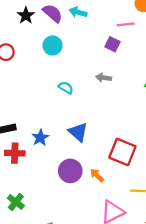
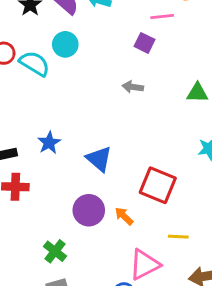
cyan semicircle: (66, 88) -> (34, 63), moved, size x1.5
blue star: (40, 138) -> (49, 143), moved
green cross: (16, 202) -> (55, 251), moved

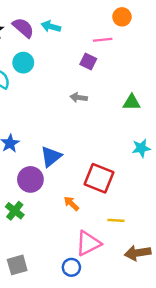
blue triangle: (99, 159) -> (51, 157), turned 40
purple circle: (89, 210) -> (30, 179), moved
green cross: (55, 251) -> (15, 211), moved

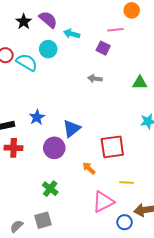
cyan arrow: (51, 26) -> (72, 34), moved
red square: (99, 178) -> (112, 147), turned -30
green cross: (15, 211) -> (50, 189), moved
blue circle: (71, 267) -> (125, 222), moved

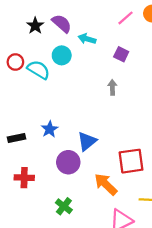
pink line: (115, 30) -> (126, 18), moved, turned -35
gray arrow: (95, 79) -> (112, 87), turned 80
red cross: (14, 148) -> (24, 178), moved
orange arrow: (89, 168) -> (106, 184), size x1.6

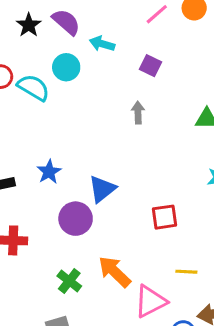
red square: (131, 161) -> (165, 217), size x0.7
orange arrow: (106, 184) -> (115, 272), moved

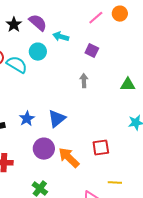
blue triangle: (102, 189) -> (57, 119), moved
orange arrow: (115, 272) -> (69, 158), moved

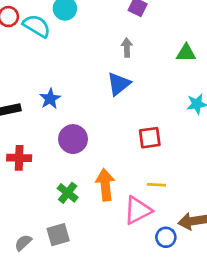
blue triangle: (57, 119) -> (119, 84), moved
orange arrow: (69, 158) -> (105, 185), moved, turned 40
yellow line: (115, 183) -> (156, 185), moved

